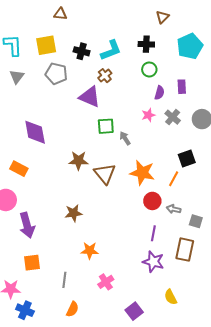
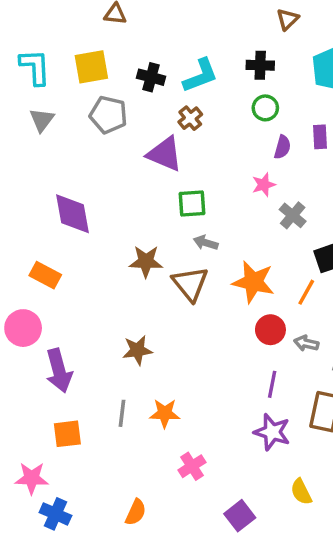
gray cross: (173, 117) -> (293, 215), moved
gray arrow: (125, 138) -> (206, 243), moved, turned -40
gray line: (64, 280) -> (122, 413), moved

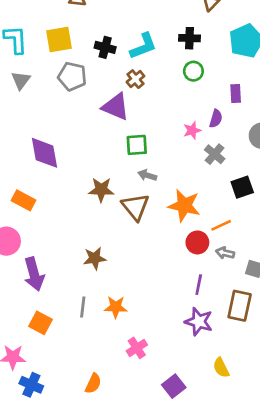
purple semicircle: (282, 147) -> (216, 119), moved
orange line: (306, 292) -> (221, 225), moved, turned 36
orange square: (67, 434) -> (41, 323), turned 35

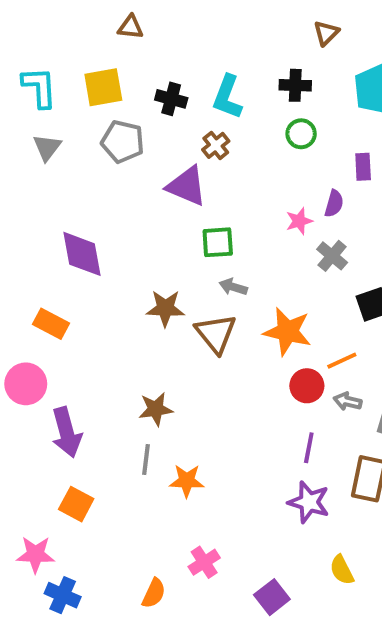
cyan L-shape: (143, 46) -> (227, 97), turned 132
gray line: (83, 307) -> (146, 459), moved
pink cross: (137, 348) -> (204, 562), moved

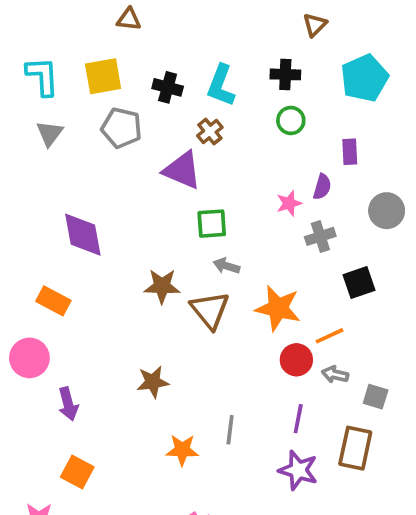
gray cross: (332, 256) -> (320, 236), turned 32
purple arrow: (66, 432) -> (68, 404), size x0.7
gray line: (146, 459) -> (230, 430), moved

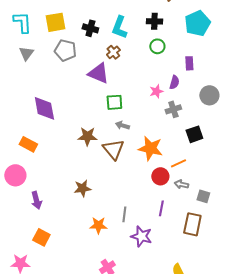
purple star: (298, 470) -> (141, 236), moved

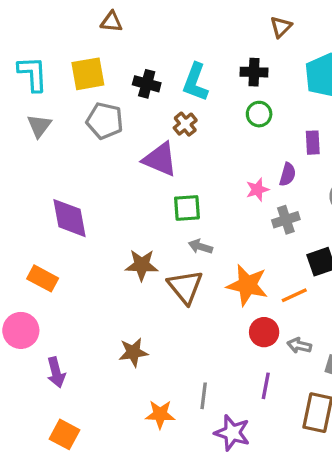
orange line: (178, 163) -> (294, 295), moved

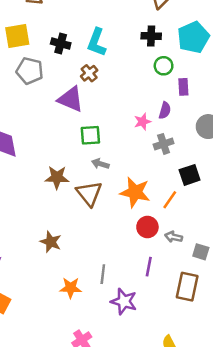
black cross: (254, 72) -> (151, 36), moved
green circle: (259, 114) -> (164, 66), moved
orange line: (294, 295) -> (170, 200), turned -30
brown star: (133, 352) -> (51, 242), turned 30

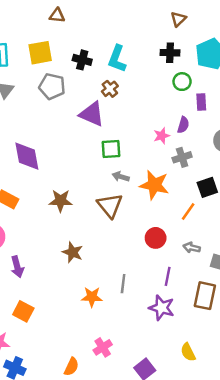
brown star: (57, 177) -> (61, 201), moved
orange star: (135, 192) -> (154, 185), moved
red circle: (147, 227) -> (156, 238), moved
purple star: (124, 301) -> (162, 308), moved

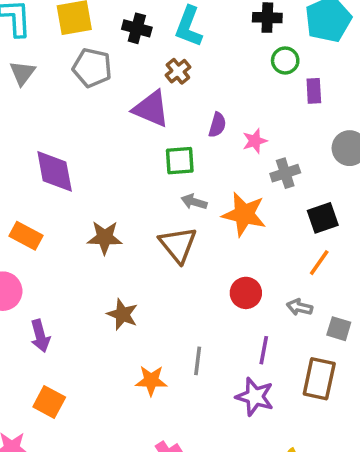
purple semicircle: (183, 125) -> (217, 125), moved
orange line: (188, 211) -> (319, 263), moved

